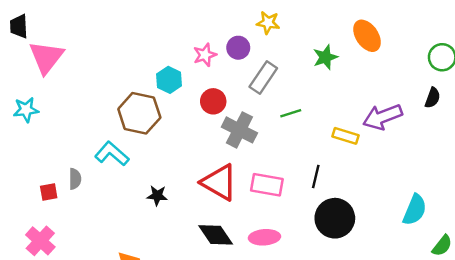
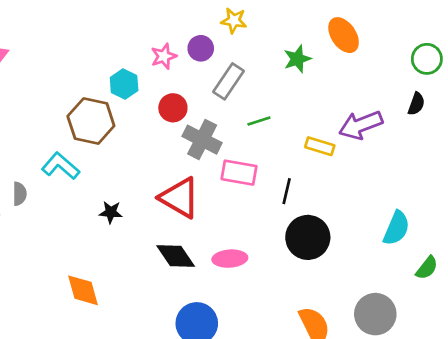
pink rectangle: (267, 185) -> (239, 173), moved

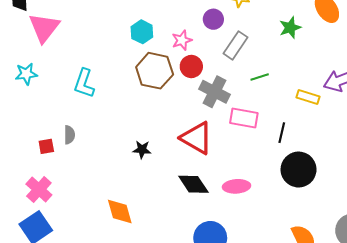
pink star: (164, 56) -> (182, 40), moved
cyan hexagon: (124, 84) -> (142, 32), moved
brown hexagon: (91, 121) -> (155, 71), moved
cyan L-shape: (61, 166) -> (84, 83), moved, turned -112

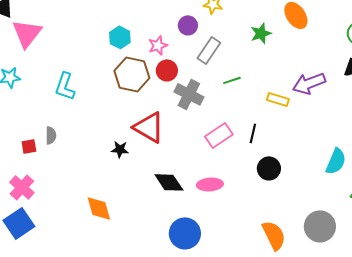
pink rectangle: (244, 118) -> (219, 135), moved, turned -44
red triangle: (197, 138) -> (149, 127), moved
black circle: (299, 170) -> (269, 168), size x0.7

